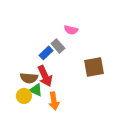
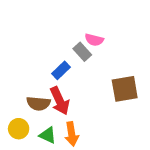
gray rectangle: (58, 46) -> (82, 52), moved
green triangle: (36, 90) -> (48, 135), moved
yellow circle: (24, 96) -> (19, 129), moved

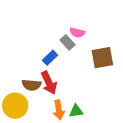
brown square: (125, 89) -> (102, 58), moved
yellow circle: (19, 129) -> (15, 106), size x1.5
green triangle: (48, 135) -> (76, 111), moved, turned -32

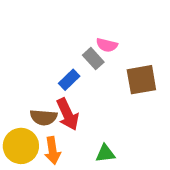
orange arrow: (59, 110) -> (53, 150), moved

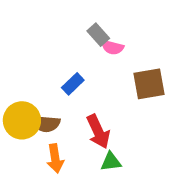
gray rectangle: (93, 59) -> (98, 35), moved
red arrow: (68, 114) -> (98, 132), moved
yellow circle: (21, 146) -> (22, 120), moved

